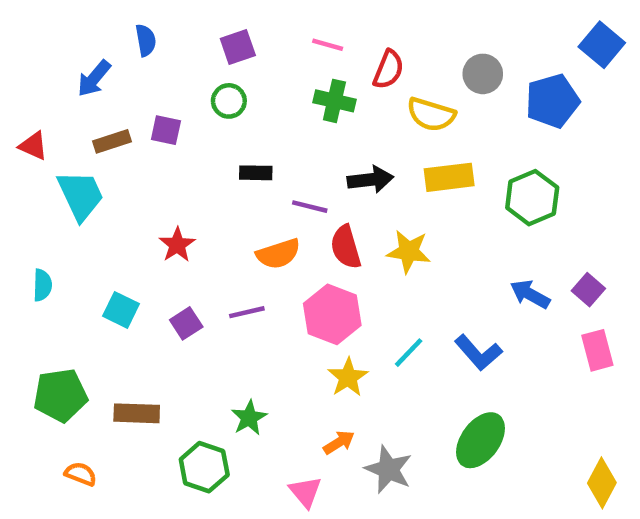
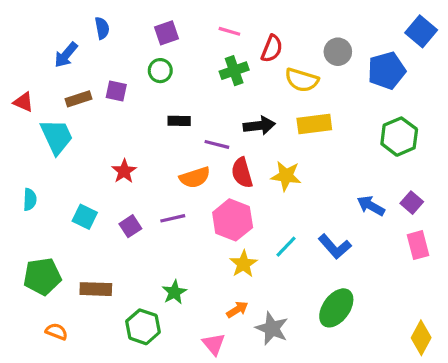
green cross: (334, 101) -> (234, 71), turned -32
green hexagon: (532, 198) -> (399, 137), moved

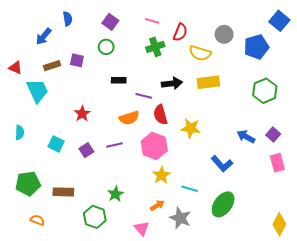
purple square: (167, 33) -> (110, 22), turned -35
yellow star: (286, 176) -> (191, 128), moved
cyan line: (286, 247) -> (190, 189), moved, turned 63

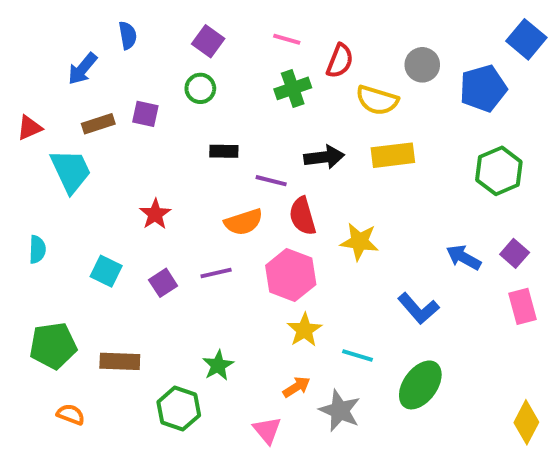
red triangle: (15, 68) -> (29, 128), turned -48

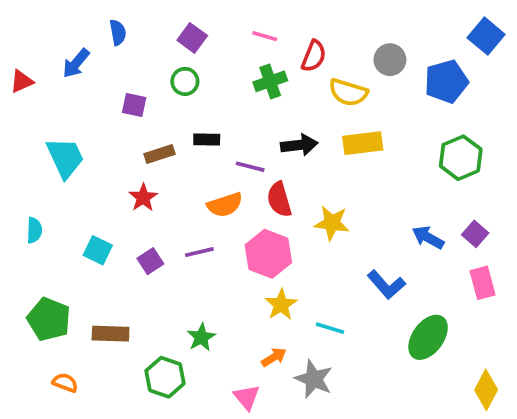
brown rectangle: (98, 124) -> (160, 154), moved
red triangle: (29, 128) -> (22, 81), moved
green pentagon: (53, 346) -> (49, 319), turned 30
green ellipse: (420, 385) -> (428, 337), moved

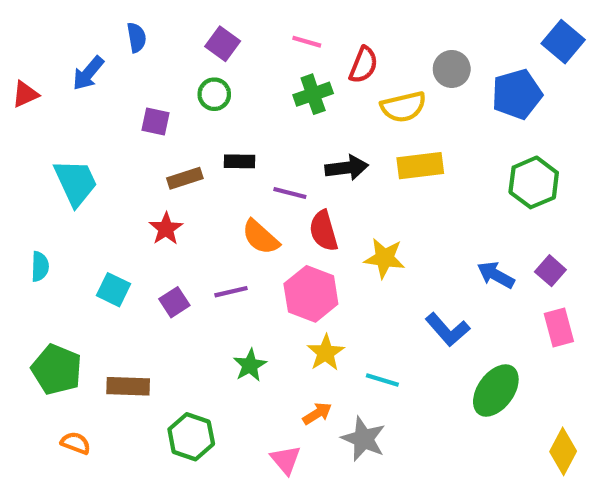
yellow semicircle: (348, 92) -> (403, 107), turned -30
orange semicircle: (225, 205) -> (260, 237), turned 60
green star: (201, 337) -> (250, 365), moved

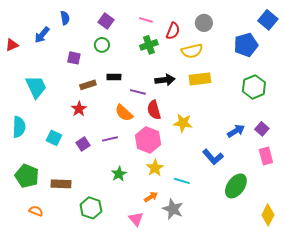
gray circle: (452, 69) -> (204, 23), moved
cyan semicircle: (40, 267) -> (19, 127), size x1.5
blue arrow: (496, 275) -> (236, 131), turned 120

